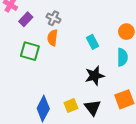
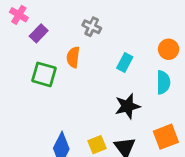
gray cross: (53, 18) -> (92, 27), moved
cyan rectangle: (93, 42) -> (125, 62), turned 56

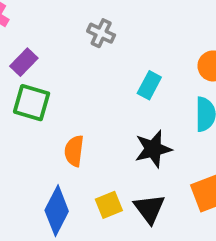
purple rectangle: (39, 33) -> (24, 62), moved
orange semicircle: (73, 57) -> (74, 151), moved

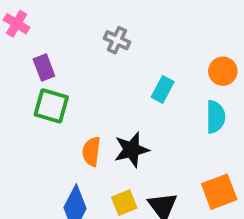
purple rectangle: (24, 62) -> (44, 68), turned -65
black star: (153, 149) -> (132, 150), moved

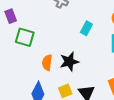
purple rectangle: (44, 68) -> (11, 16), moved

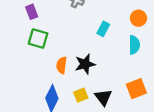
purple rectangle: (11, 16) -> (32, 12), moved

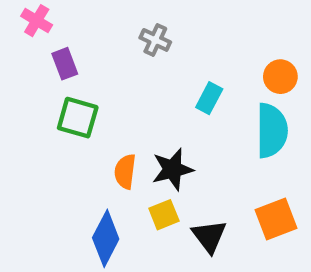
cyan semicircle: (134, 45) -> (272, 131), size x1.4
yellow square: (81, 95) -> (164, 215), moved

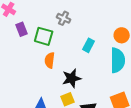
green square: (78, 118) -> (44, 36), moved
orange semicircle: (125, 172) -> (50, 60), moved

